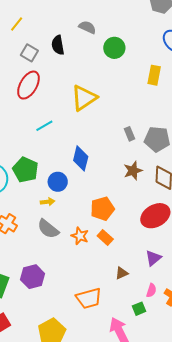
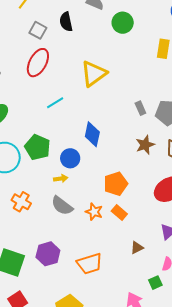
orange trapezoid: (89, 298) -> (90, 264), moved

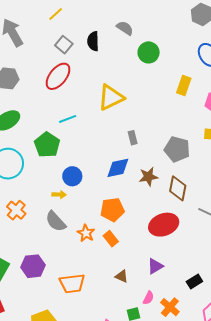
gray rectangle: (140, 108) -> (133, 138), moved
blue diamond: (92, 134) -> (118, 168), moved, turned 55
green pentagon: (38, 147) -> (47, 145), moved
brown triangle: (137, 248) -> (122, 276), turned 40

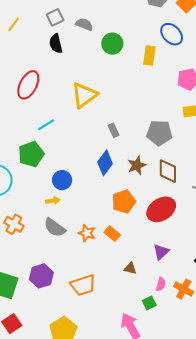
gray square: (64, 45) -> (55, 17), moved, turned 36
yellow rectangle: (184, 86) -> (149, 56), moved
green pentagon: (47, 145) -> (31, 154), turned 30
blue diamond: (118, 168) -> (105, 163), turned -30
orange pentagon: (112, 210) -> (124, 202), moved

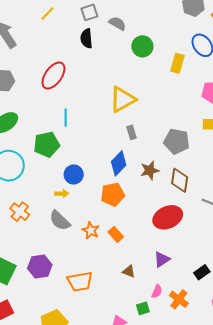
yellow triangle: (84, 95) -> (123, 99), moved
cyan line: (46, 125) -> (66, 118), turned -66
orange pentagon: (124, 202) -> (113, 194), moved

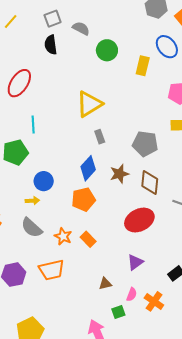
brown triangle: (129, 271) -> (105, 284), moved, turned -32
orange trapezoid: (80, 281) -> (51, 270), moved

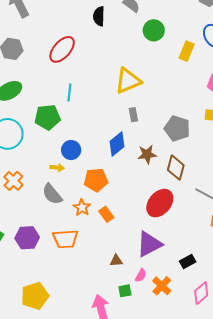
orange pentagon: (83, 199) -> (96, 180), moved
red ellipse: (139, 220) -> (160, 203), turned -32
purple triangle: (135, 262) -> (149, 244), size x1.6

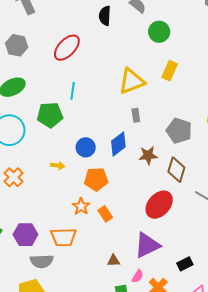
yellow rectangle: (187, 51) -> (170, 71), moved
blue circle: (71, 150) -> (86, 147), moved
gray semicircle: (52, 194) -> (42, 261), moved, turned -55

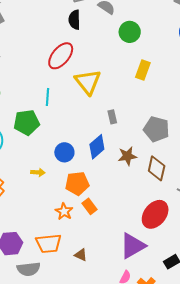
red ellipse: (67, 48) -> (61, 56), moved
yellow triangle: (132, 81) -> (88, 82), moved, turned -44
red ellipse: (159, 205) -> (155, 214), moved
orange rectangle: (105, 214) -> (89, 206), moved
brown triangle: (114, 261) -> (81, 255), moved, turned 32

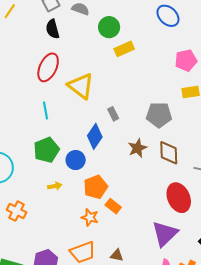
yellow rectangle: (143, 70) -> (124, 49), moved, turned 60
green pentagon: (27, 122) -> (46, 150), moved
blue diamond: (97, 147) -> (95, 136), moved
red ellipse: (155, 214) -> (179, 198), turned -48

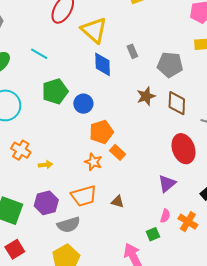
cyan line: (46, 110) -> (39, 54), moved, turned -54
gray rectangle: (113, 114) -> (132, 51), moved
blue diamond: (95, 136) -> (103, 64), moved, turned -40
yellow arrow: (55, 186) -> (45, 165), moved
purple triangle: (165, 234) -> (167, 184), size x0.7

